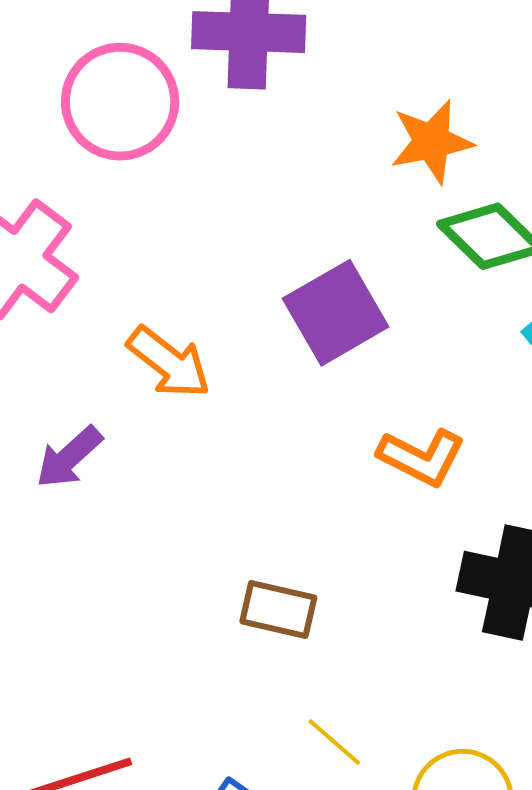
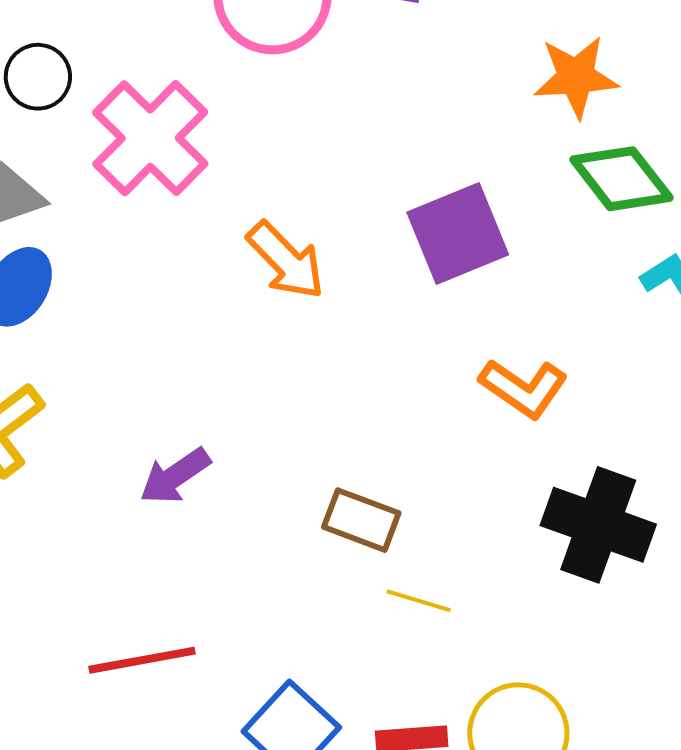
purple arrow: (69, 457) -> (175, 476), moved
yellow line: (334, 742) -> (419, 601), moved, turned -32

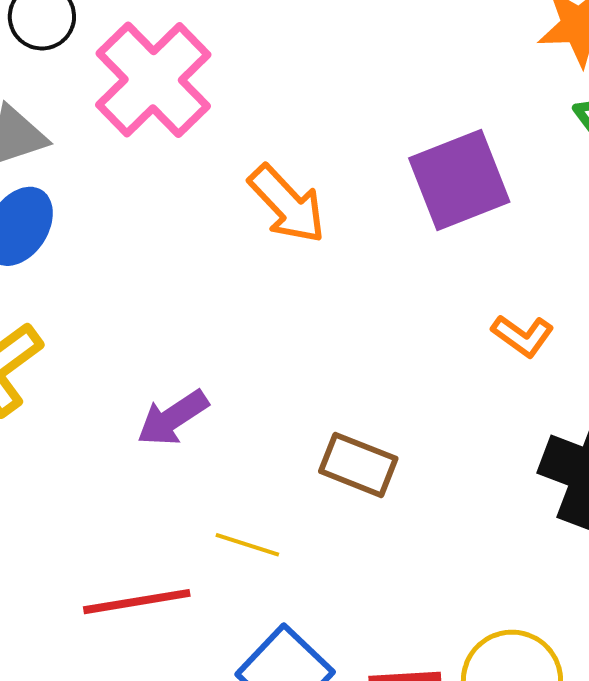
orange L-shape: (524, 388) -> (523, 336), size x0.7
yellow line: (419, 601) -> (247, 545), moved

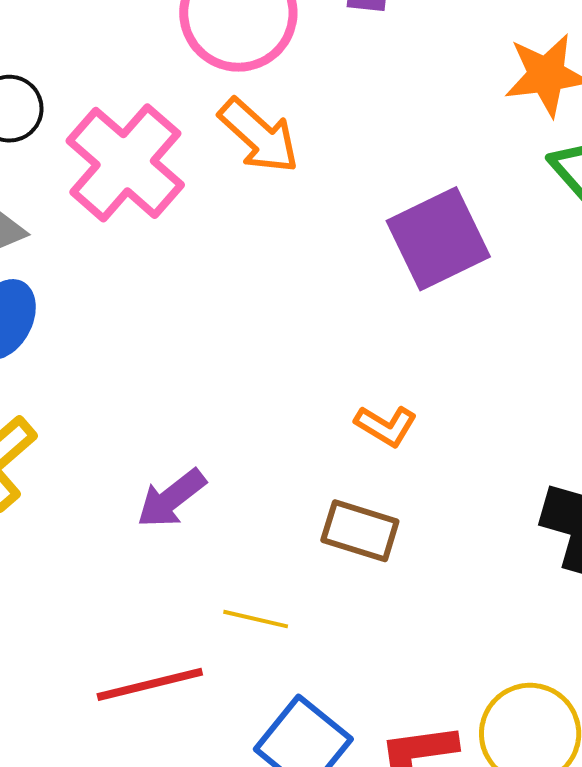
orange arrow: (287, 204) -> (259, 136), moved
orange L-shape: (523, 336) -> (386, 426), moved

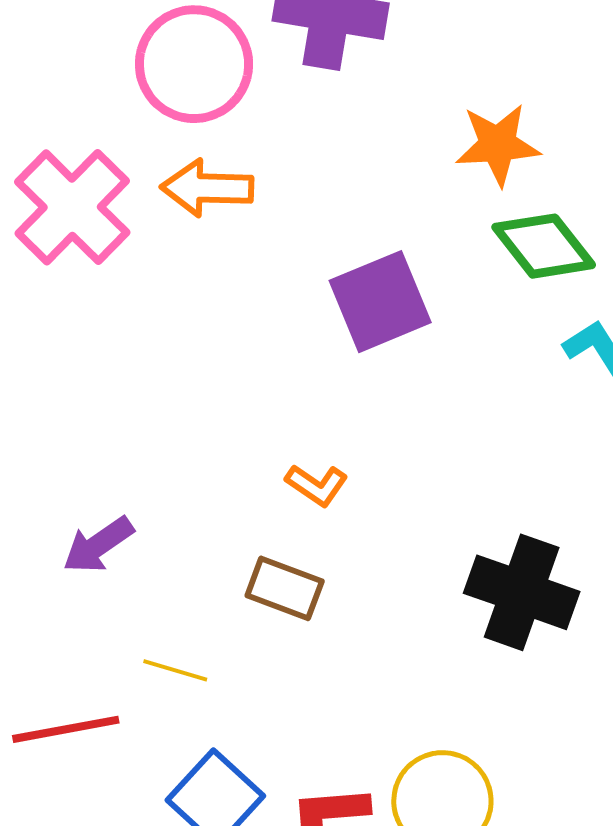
orange arrow: (259, 136) -> (207, 188), turned 136

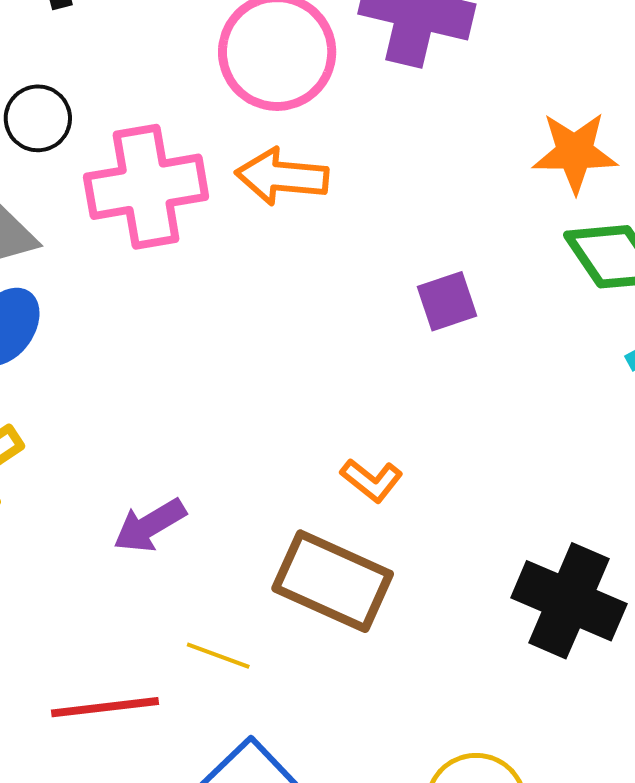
pink cross: (72, 207) -> (146, 187), turned 32
purple square: (380, 302) -> (447, 301), size x0.6
brown rectangle: (285, 588) -> (333, 581), size x1.5

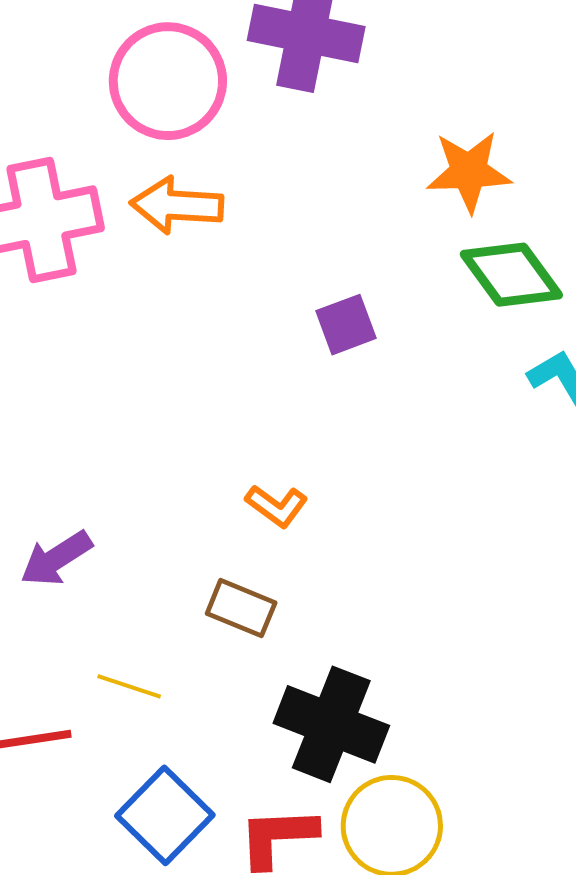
brown rectangle: (333, 581) -> (241, 608), size x0.6
black cross: (569, 601) -> (331, 724), moved

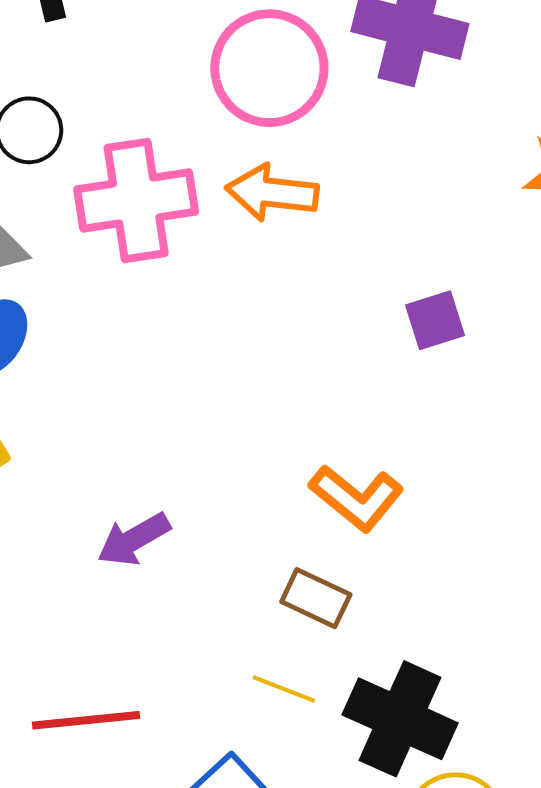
orange L-shape: (277, 506) -> (356, 498), size x1.5
yellow line: (129, 686) -> (284, 689), moved

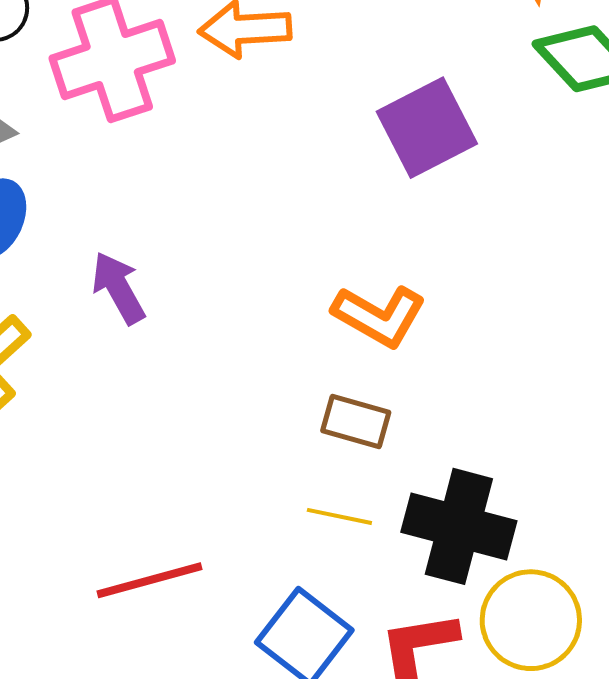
purple square: (435, 320) -> (427, 128), size x1.6
purple arrow: (134, 539) -> (118, 288), moved, turned 100

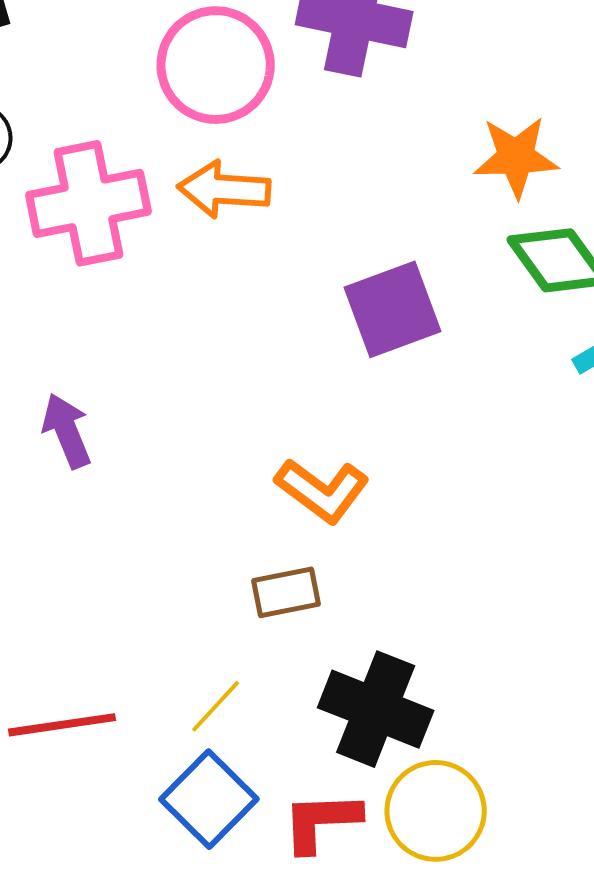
brown rectangle: (356, 421) -> (286, 592), turned -34
yellow line: (339, 516) -> (216, 706), moved, turned -66

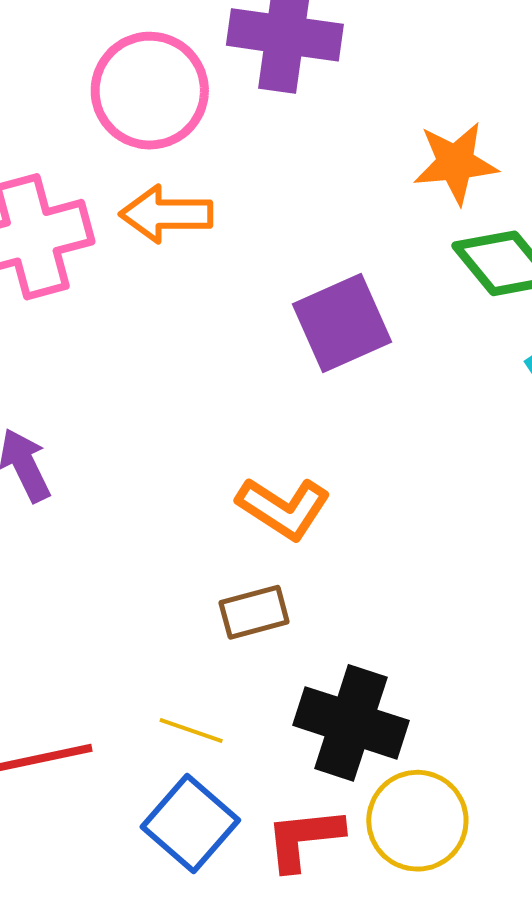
yellow line: (216, 706) -> (191, 731), turned 70

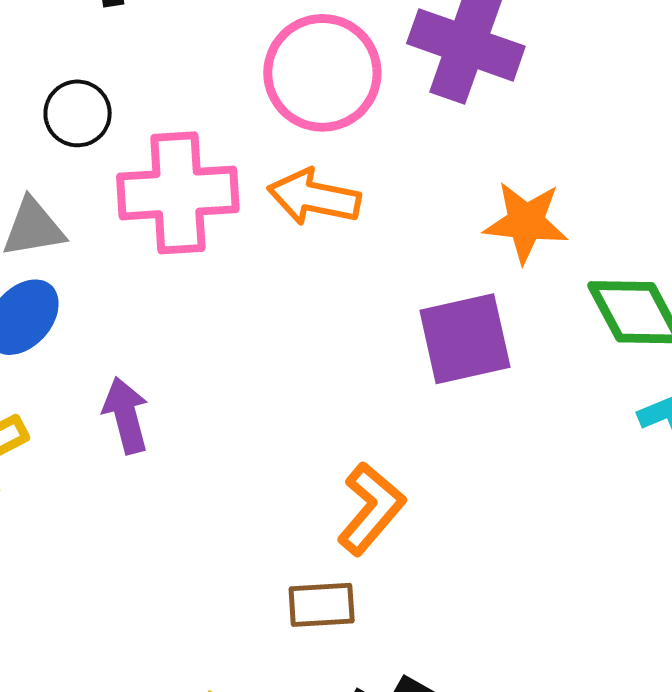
orange star: (455, 163) -> (526, 222), moved
orange L-shape: (283, 508) -> (371, 509), turned -94

